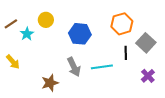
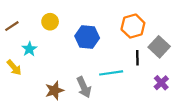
cyan star: (27, 34) -> (29, 49), moved
gray arrow: (74, 67) -> (84, 87), moved

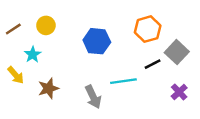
yellow circle: (50, 22) -> (46, 25), moved
black line: (137, 58) -> (153, 64), turned 64
brown star: (54, 90) -> (48, 88), moved

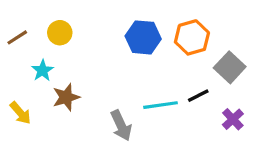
blue hexagon: (97, 41) -> (143, 37), moved
black line: (153, 64) -> (198, 96), moved
yellow arrow: (16, 75) -> (20, 113), moved
brown star: (48, 88) -> (66, 97), moved

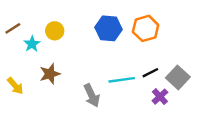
yellow circle: (60, 33) -> (55, 31), moved
gray square: (230, 67) -> (178, 77), moved
cyan star: (42, 70) -> (32, 44), moved
purple cross: (233, 119) -> (160, 97), moved

